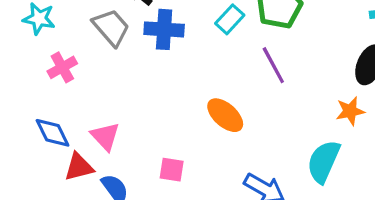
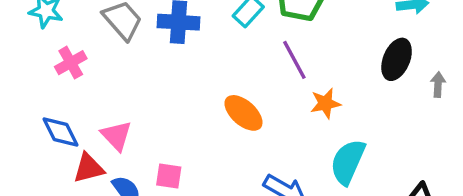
orange star: (350, 111) -> (325, 103), moved
pink square: (172, 170) -> (169, 176), moved

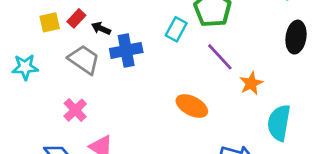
pink cross: (71, 63) -> (75, 110), moved

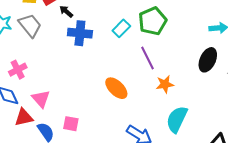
gray trapezoid: (84, 60) -> (30, 25), moved
pink cross: (75, 110) -> (18, 70), moved

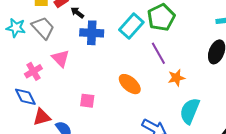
cyan rectangle: (121, 28) -> (131, 26), size x1.4
pink triangle: (41, 99) -> (61, 58), moved
pink square: (71, 124) -> (87, 101), moved

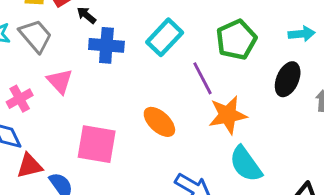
green pentagon: (161, 17) -> (236, 40), moved
orange star: (176, 78) -> (228, 115), size x1.5
pink square: (87, 101) -> (97, 144), size x1.8
cyan semicircle: (190, 111) -> (246, 164), turned -60

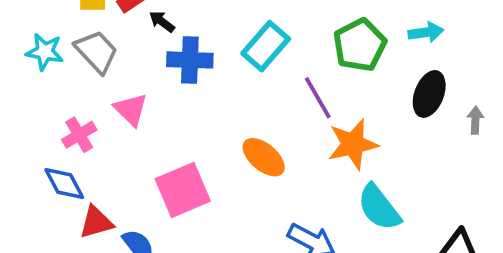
cyan arrow: (302, 34) -> (426, 32), moved
pink square: (97, 144) -> (183, 190), turned -30

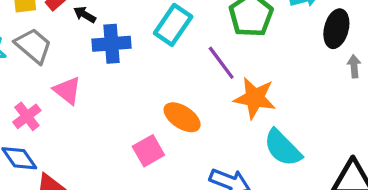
black ellipse: (429, 94) -> (336, 29), moved
orange star: (353, 144) -> (255, 98), turned 30
pink square: (183, 190) -> (148, 151), moved, size x0.7

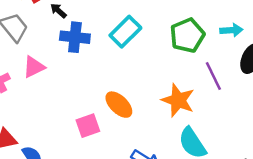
purple line: (221, 63) -> (213, 76), moved
pink triangle: (67, 90) -> (34, 67), turned 45

